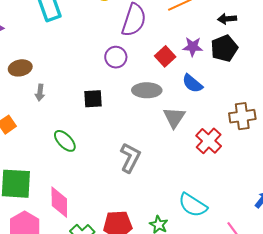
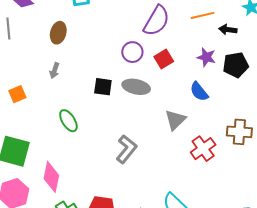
black arrow: (227, 19) -> (228, 30), moved
red square: (165, 56) -> (164, 59), moved
brown ellipse: (20, 68) -> (58, 33), moved, turned -75
gray ellipse: (147, 90) -> (136, 87), moved

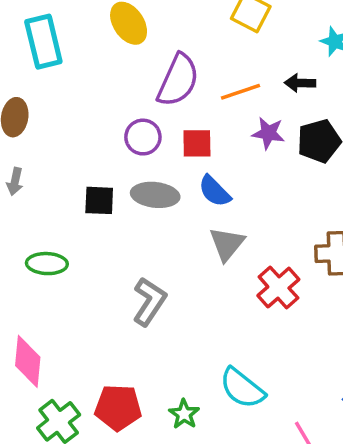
orange line: (202, 15) -> (240, 92), moved
red square: (164, 59) -> (197, 143), turned 36
blue semicircle: (199, 92) -> (215, 191), moved
green ellipse: (68, 121) -> (47, 264), turned -50

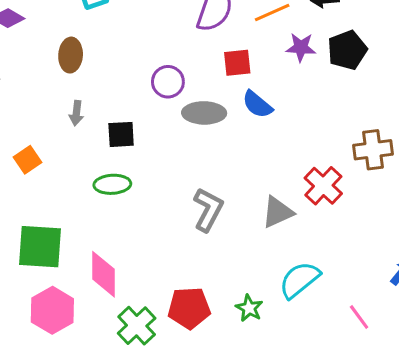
purple circle: (143, 137) -> (168, 82), moved
black square: (99, 200) -> (121, 134), moved
gray triangle: (227, 244) -> (278, 212), moved, turned 32
cyan semicircle: (242, 388) -> (299, 280), turned 108

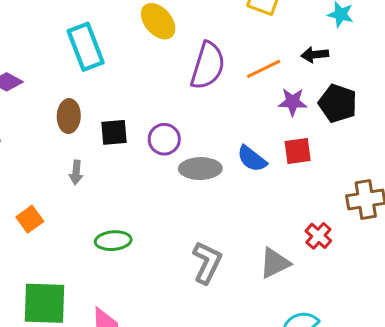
black pentagon: (347, 50) -> (338, 103), turned -30
red square: (237, 63) -> (298, 151), moved
black square: (121, 134) -> (114, 132), moved
red cross: (323, 186) -> (318, 236), size x0.7

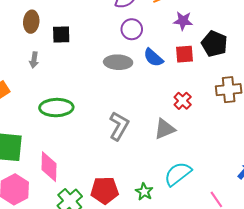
black pentagon: (338, 103) -> (214, 44), moved
purple circle: (164, 139) -> (132, 29), moved
red cross: (318, 236) -> (183, 101), moved
green ellipse: (113, 241) -> (56, 108), size x1.4

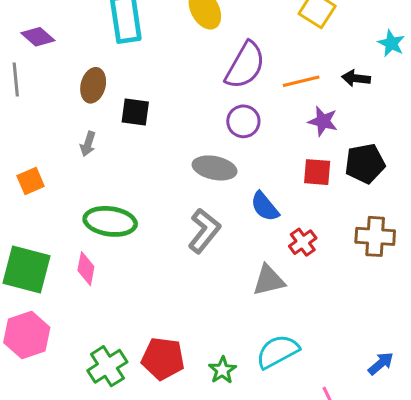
black pentagon: (214, 44) -> (365, 164), turned 30
blue semicircle: (153, 58) -> (265, 207), moved
gray L-shape: (119, 126) -> (204, 231), moved
pink diamond: (49, 167) -> (86, 269), moved, size x0.7

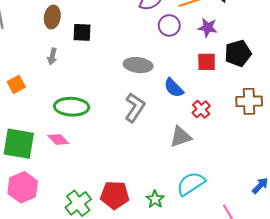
purple circle: (243, 121) -> (169, 25), moved
pink diamond: (86, 269) -> (58, 140), turned -50

